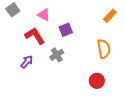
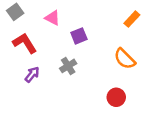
red L-shape: (35, 36) -> (25, 43), moved
orange semicircle: (104, 49) -> (125, 59), turned 144

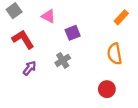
orange semicircle: (125, 59) -> (115, 54), turned 35

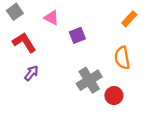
gray cross: (63, 60) -> (89, 80), moved, size x1.5

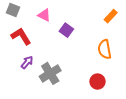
gray square: (15, 12) -> (13, 10), turned -32
purple square: (77, 35) -> (66, 30), turned -32
gray cross: (89, 80) -> (50, 73), moved

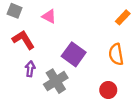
purple square: (66, 30) -> (74, 54), moved, size x1.5
purple arrow: (27, 62) -> (30, 69), turned -32

